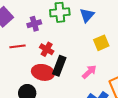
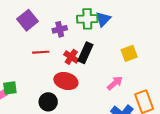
blue triangle: (87, 15) -> (103, 19), moved
black rectangle: (59, 66) -> (85, 53), moved

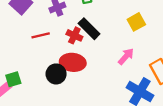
black rectangle: (85, 53) -> (89, 29), turned -60
black circle: (48, 102) -> (56, 74), moved

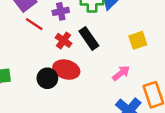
red line: (41, 35) -> (34, 24), moved, turned 36
red cross: (74, 35) -> (64, 40), moved

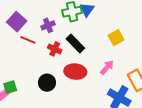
red ellipse: (66, 70) -> (75, 72), moved

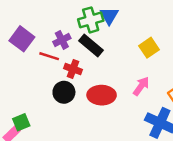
red line: (28, 40) -> (49, 56), moved
black rectangle: (75, 44) -> (91, 46), moved
black circle: (47, 83) -> (64, 92), moved

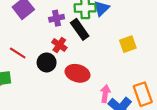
red line: (49, 56) -> (18, 53), moved
pink arrow: (141, 86) -> (105, 94), moved, turned -42

